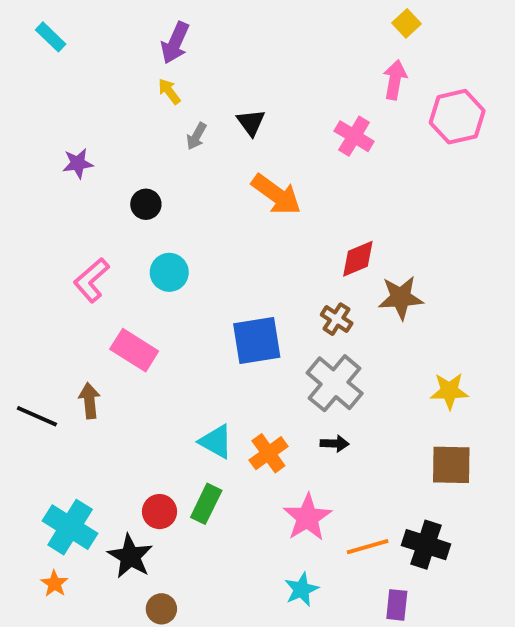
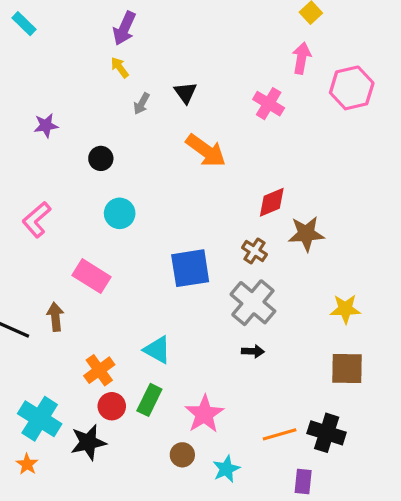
pink L-shape: (91, 280) -> (37, 220), moved
orange cross: (268, 453) -> (99, 370), moved
pink star: (307, 517) -> (204, 414), moved
black star: (130, 556) -> (88, 442), turned 30
brown circle: (161, 609) -> (182, 455), moved

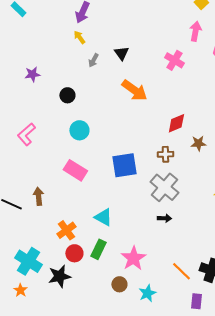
brown star: (306, 234) -> (198, 143), size x0.7
brown cross: (254, 251) -> (165, 154), turned -35
pink rectangle: (91, 276) -> (75, 170), moved
orange line: (280, 434) -> (181, 271), turned 60

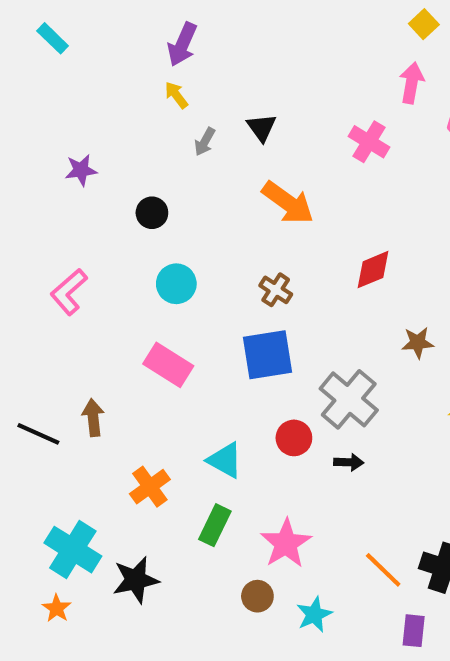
brown star: (198, 143) -> (418, 343), moved
brown cross: (165, 154) -> (276, 290), moved, turned 35
red circle: (74, 253) -> (294, 438), moved

